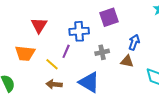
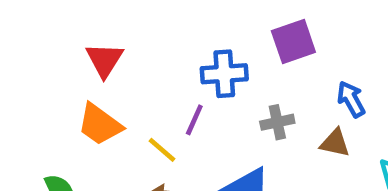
red triangle: (39, 25) -> (104, 60), moved
blue arrow: (134, 42) -> (351, 99), turned -49
orange trapezoid: (25, 53) -> (100, 125), turned 30

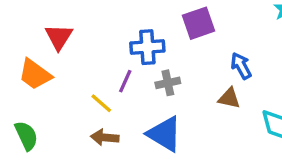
gray cross: (277, 122) -> (168, 83), moved
orange trapezoid: (100, 125) -> (35, 74), moved

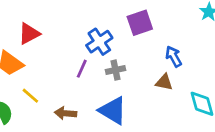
red triangle: (59, 37) -> (29, 34), turned 30
blue cross: (147, 47) -> (99, 42), turned -30
yellow line: (101, 103) -> (30, 96), moved

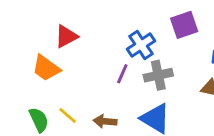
gray cross: (116, 70) -> (158, 75), size x1.4
yellow line: (30, 96) -> (68, 116), moved

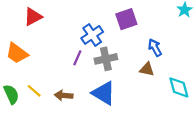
red triangle: (66, 36) -> (33, 17), moved

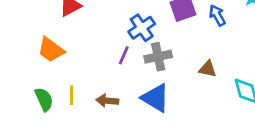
blue arrow: (155, 48) -> (217, 15), moved
yellow line: (34, 91) -> (72, 95), turned 49

